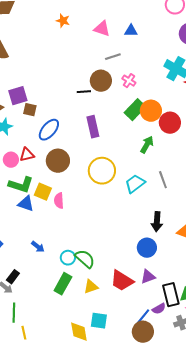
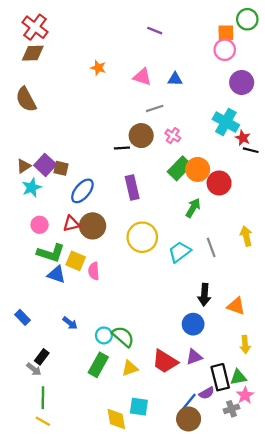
purple square: (18, 96) -> (45, 165), moved, turned -30
red triangle: (27, 155) -> (71, 224), moved
yellow line: (24, 333) -> (43, 421), moved, turned -48

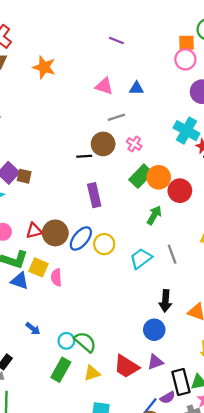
orange star: (98, 68) -> (44, 67), moved, size x1.5
blue ellipse: (82, 191) -> (81, 239), moved
yellow circle: (142, 237) -> (104, 244), size x0.7

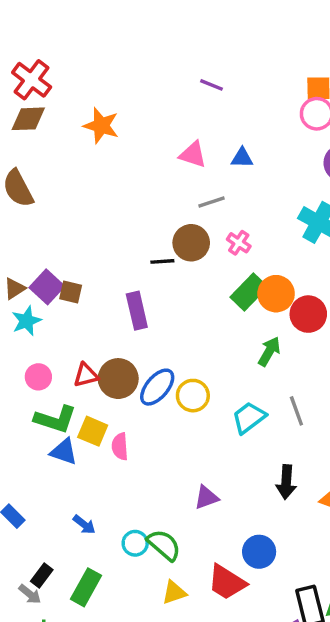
purple rectangle: (94, 195) -> (137, 311), moved
blue circle: (154, 330) -> (259, 552), moved
purple triangle: (155, 362) -> (206, 497), moved
green rectangle: (61, 370) -> (86, 587), moved

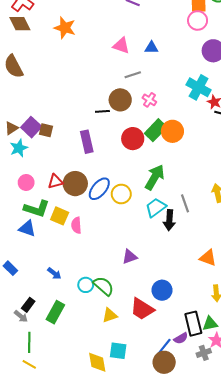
brown diamond: (28, 119) -> (20, 24), turned 65
red circle: (308, 314) -> (133, 139), moved
green arrow: (269, 351) -> (155, 177), moved, size x1.4
blue triangle: (64, 452) -> (27, 228), moved
black arrow: (286, 482) -> (169, 220), moved

